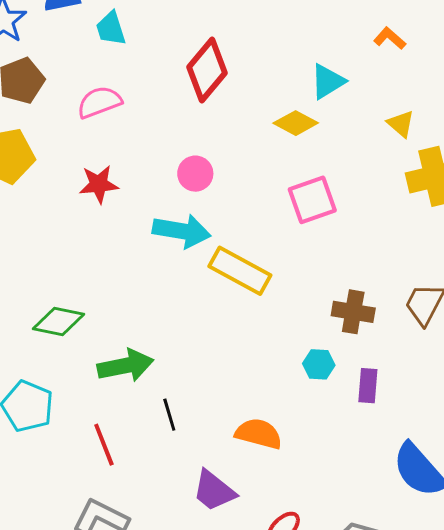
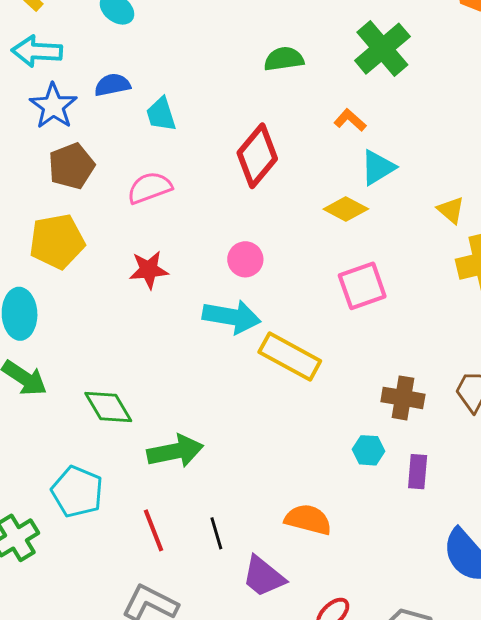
orange L-shape: (390, 38) -> (350, 120), moved
green diamond: (58, 321) -> (108, 407), turned 48
black line: (169, 415) -> (216, 533), moved

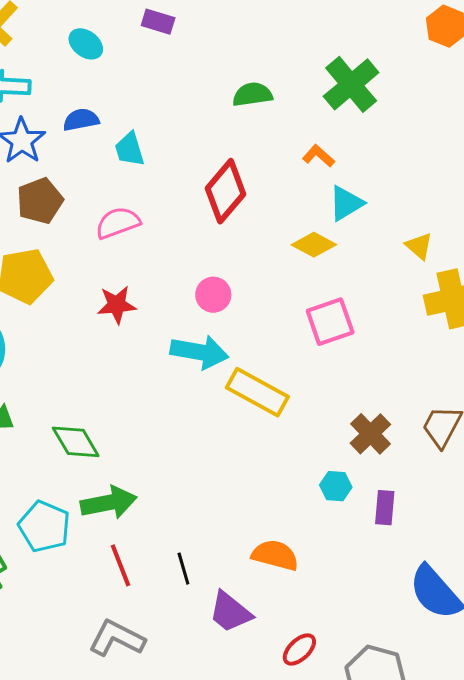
brown cross: (403, 398) -> (370, 434), turned 36
green arrow: (175, 451) -> (109, 503), moved

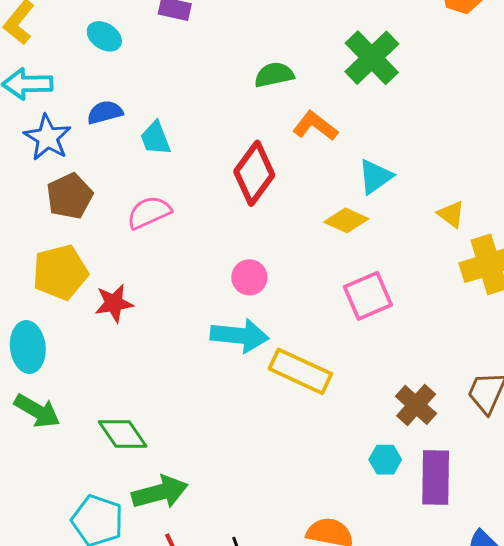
orange L-shape: (318, 156) -> (315, 126), moved, size x1.4
red star: (117, 305) -> (114, 303), moved
purple rectangle: (385, 508) -> (436, 478), size x1.6

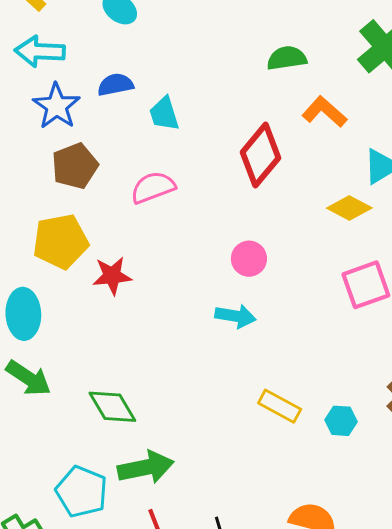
cyan arrow: (240, 336) -> (235, 316), size x0.7
yellow rectangle: (300, 371) -> (280, 406), moved, size x0.7
cyan hexagon: (385, 460) -> (341, 421), moved

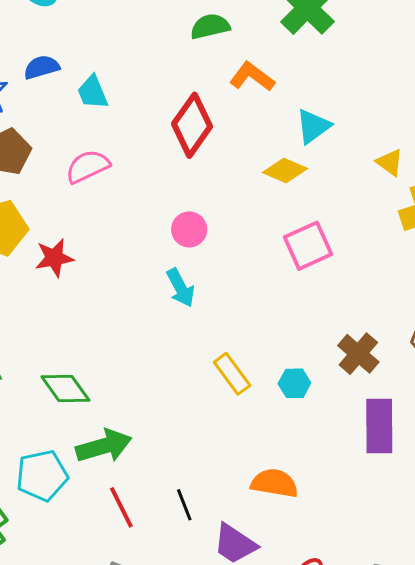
cyan arrow: (235, 316) -> (181, 288), turned 57
yellow rectangle: (280, 406) -> (232, 374), turned 30
cyan pentagon: (82, 492) -> (42, 476), turned -30

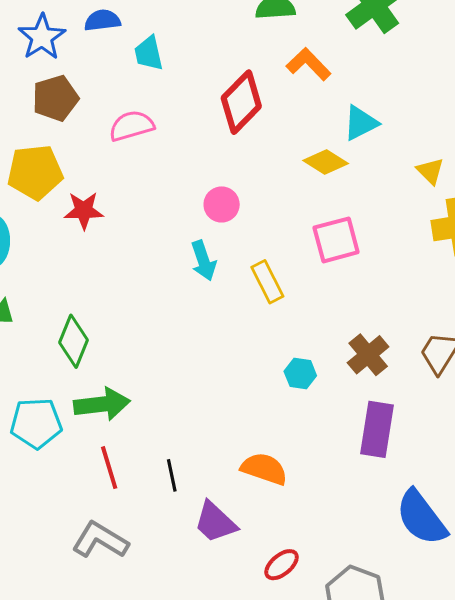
yellow rectangle: (232, 374) -> (267, 282), moved
green diamond: (65, 389) -> (74, 341), turned 48

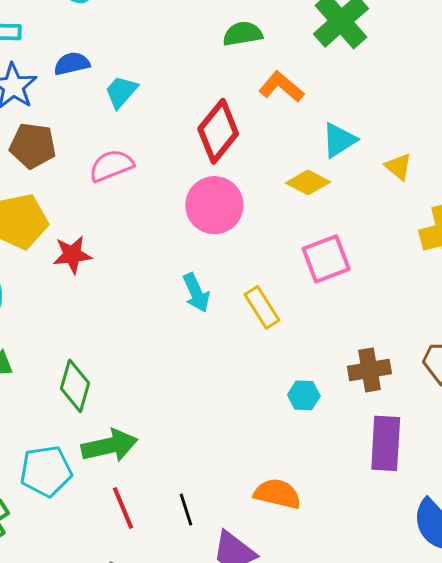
cyan trapezoid: (149, 53) -> (121, 92), turned 60
brown pentagon: (55, 98) -> (33, 146), turned 30
yellow triangle: (430, 171) -> (398, 167), moved
pink circle: (222, 204) -> (214, 205), moved, size x1.6
brown cross: (368, 355) -> (369, 370), turned 36

